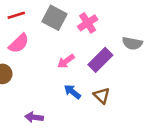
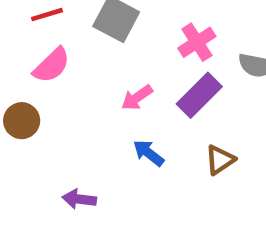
pink cross: (88, 23) -> (197, 42), moved
brown triangle: (102, 96) -> (220, 160), moved, turned 42

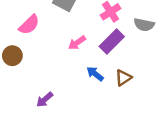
blue arrow: (149, 153) -> (95, 74), moved
purple arrow: (79, 199) -> (45, 100), turned -48

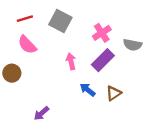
pink semicircle: (29, 25) -> (27, 45), turned 90
pink arrow: (77, 43) -> (71, 61), turned 112

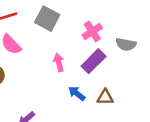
brown triangle: (114, 93) -> (105, 97), turned 35

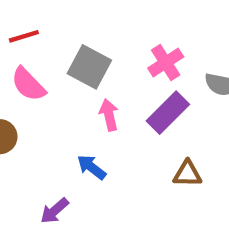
gray square: (47, 19) -> (89, 67), moved
blue arrow: (77, 93) -> (92, 167), moved

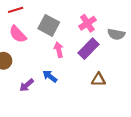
purple arrow: (54, 211) -> (27, 85), moved

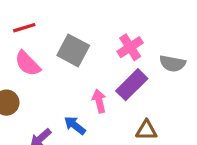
pink arrow: (59, 50) -> (99, 101), moved

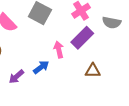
blue arrow: (75, 125) -> (41, 67), turned 105

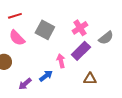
gray semicircle: (112, 23) -> (106, 38), turned -49

